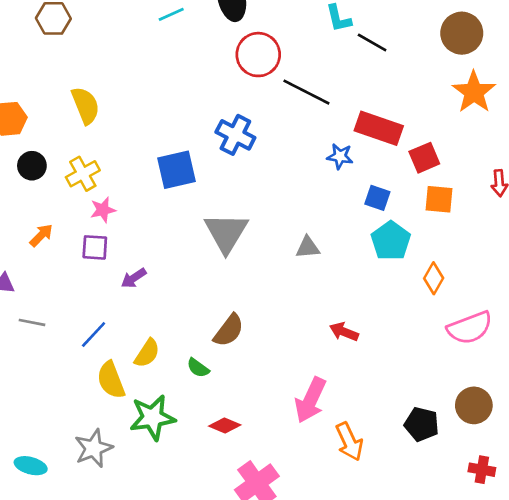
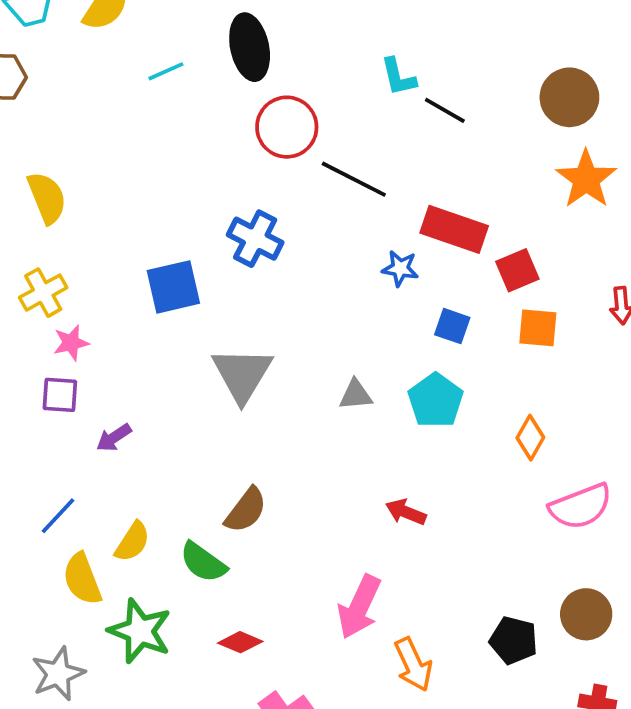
cyan pentagon: (391, 241) -> (436, 400), moved
green semicircle: (198, 368) -> (203, 562), size x1.5
green star: (152, 417) -> (140, 631), turned 30

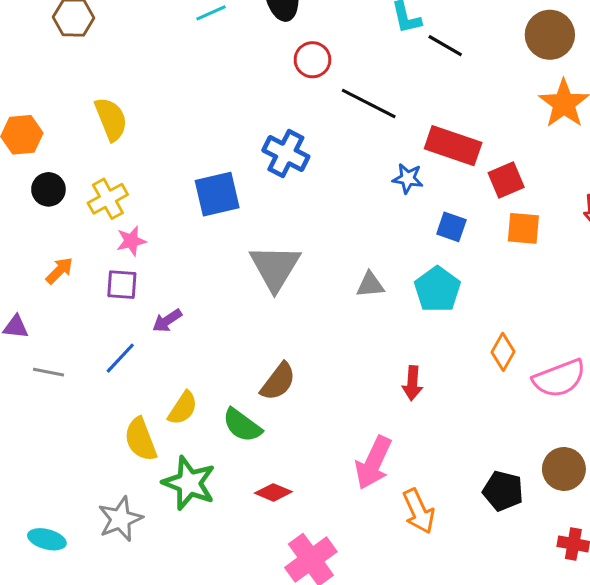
red circle: (287, 127) -> (312, 60), size x0.7
orange diamond: (530, 438) -> (503, 352), moved
red arrow: (406, 512) -> (412, 383), turned -108
blue line: (58, 516) -> (120, 358), moved

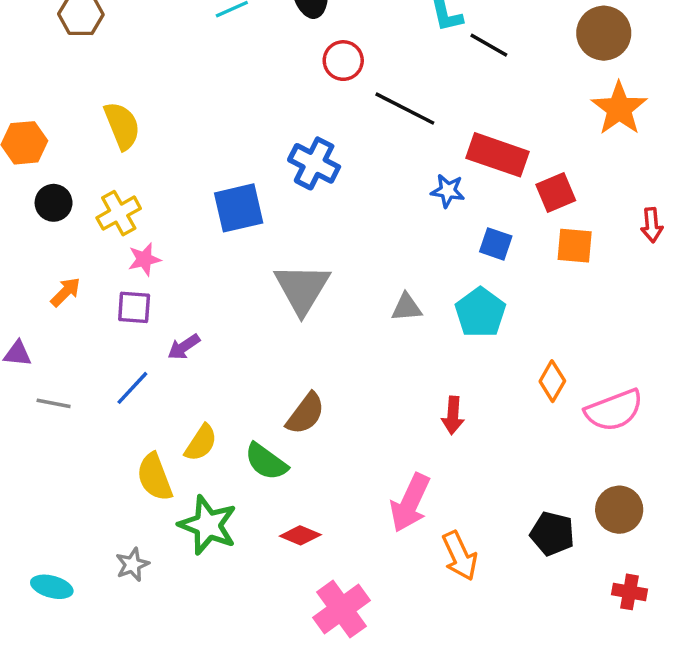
gray star: (120, 519) -> (132, 564), size x0.7

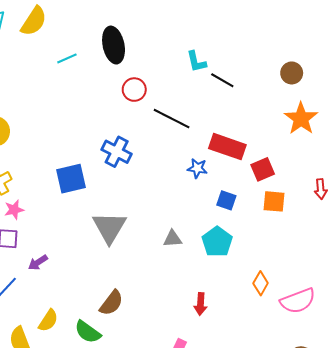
brown circle: (604, 33) -> (292, 73), size x0.7

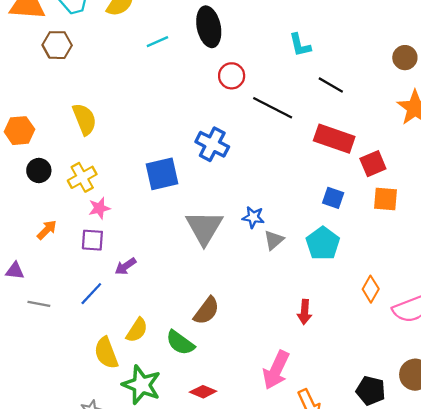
black line: (222, 80) -> (331, 85), moved
blue star: (197, 168) -> (253, 217), moved
gray triangle: (173, 239) -> (274, 240), turned -36

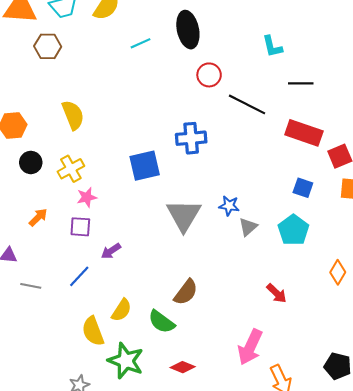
black line: (331, 85) -> (301, 83), turned -30
blue cross: (212, 144) -> (191, 138), turned -32
red arrow: (305, 312) -> (277, 293), turned -50

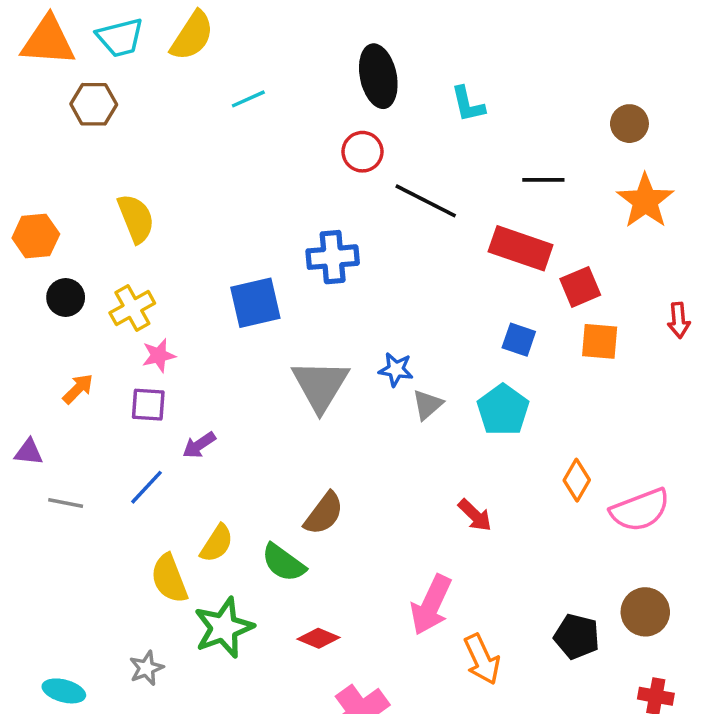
black ellipse: (188, 30) -> (378, 76), moved
black line: (301, 83) -> (543, 180), moved
green star: (126, 361) -> (224, 628), turned 30

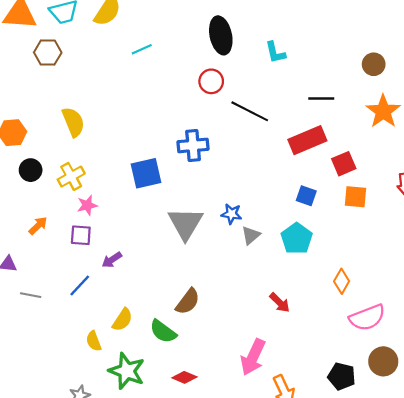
red rectangle: (521, 248) -> (307, 140), turned -42
pink semicircle: (640, 510) -> (367, 318), moved
yellow semicircle: (169, 579) -> (94, 341), size x0.7
green star: (224, 628) -> (127, 371), turned -30

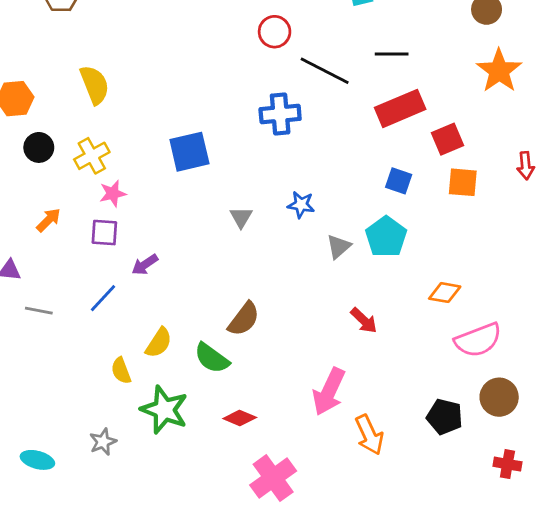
black line: (321, 98) -> (392, 54), moved
blue cross: (193, 145) -> (280, 114), moved
gray triangle: (186, 224) -> (241, 217), size x0.5
gray triangle: (251, 235) -> (339, 247), moved
orange diamond: (342, 281) -> (445, 293), turned 70

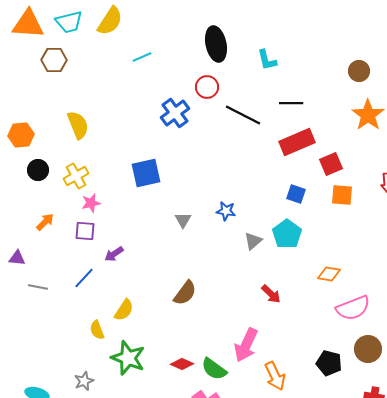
blue cross: (280, 114) -> (175, 113), moved, turned -32
green semicircle: (212, 358) -> (214, 369), moved

